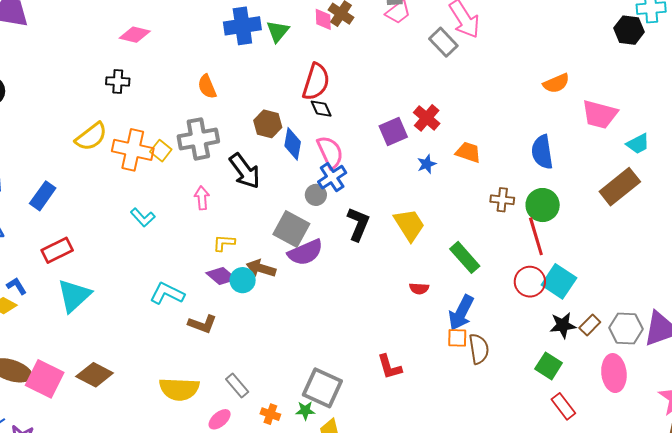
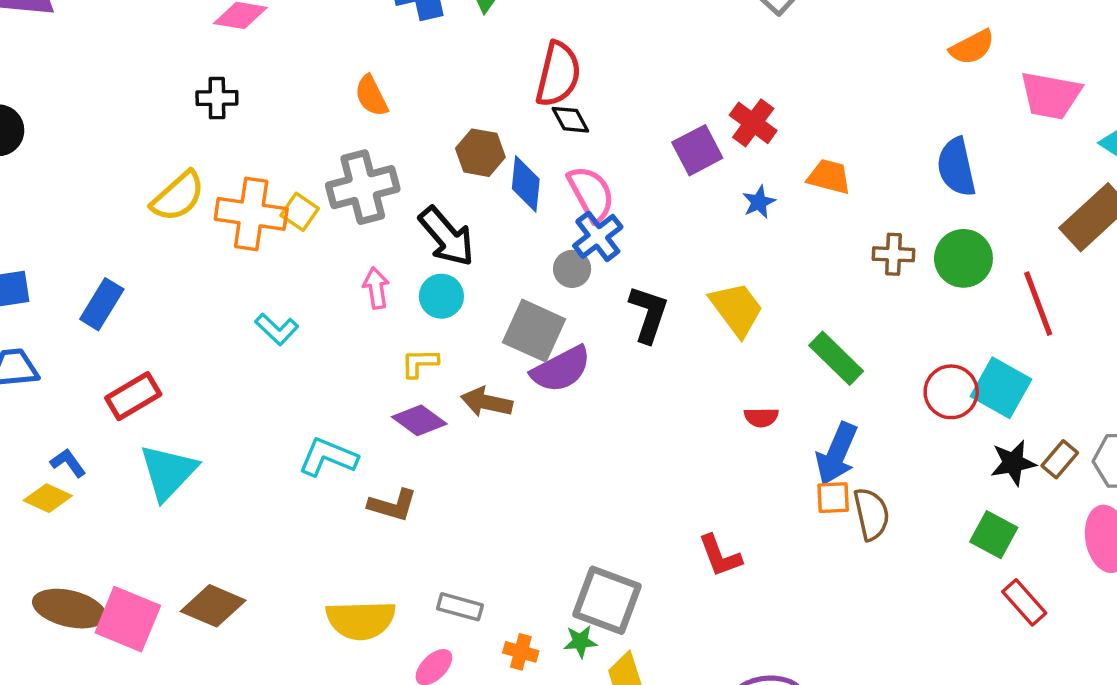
red line: (536, 236) -> (1038, 304), moved
cyan circle: (243, 280) -> (441, 296), moved
gray rectangle: (237, 386) -> (460, 607), turned -30

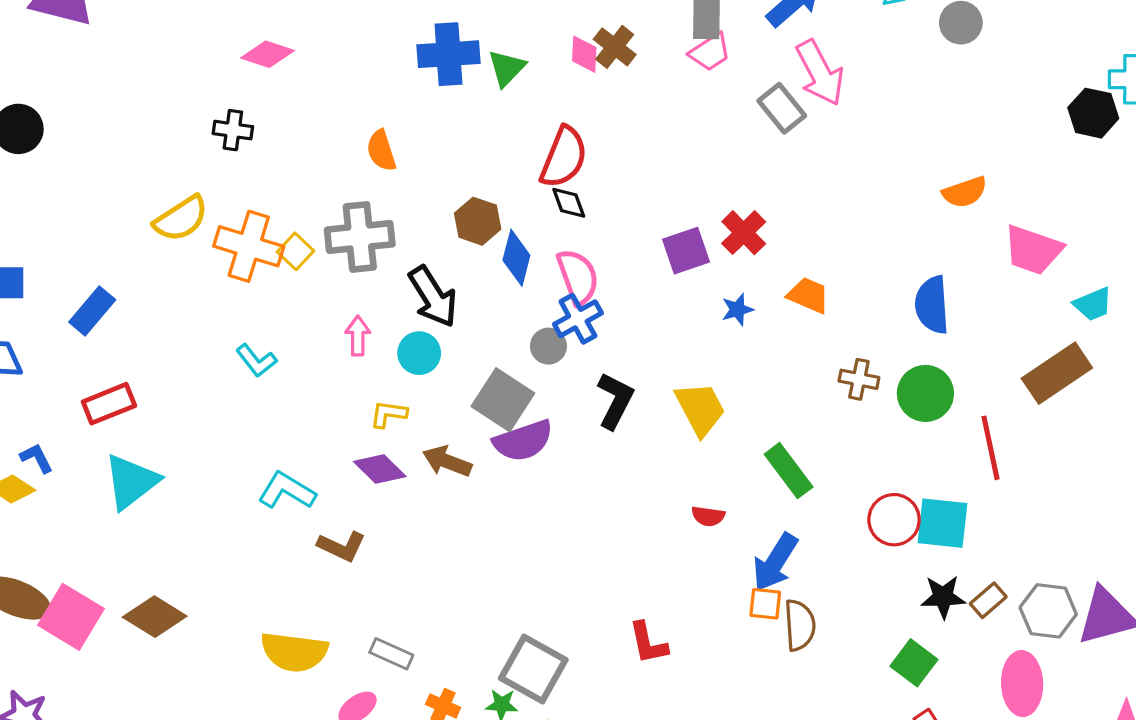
cyan square: (1001, 388) -> (942, 523), turned -32

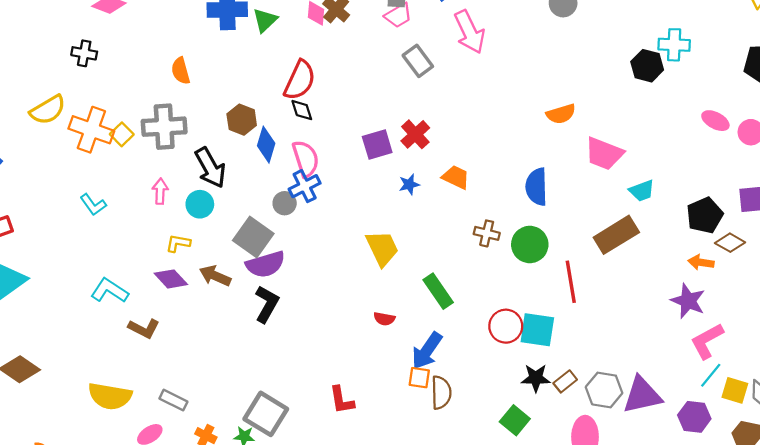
gray rectangle: (782, 108) -> (418, 61), moved
black L-shape: (615, 401) -> (267, 304), moved

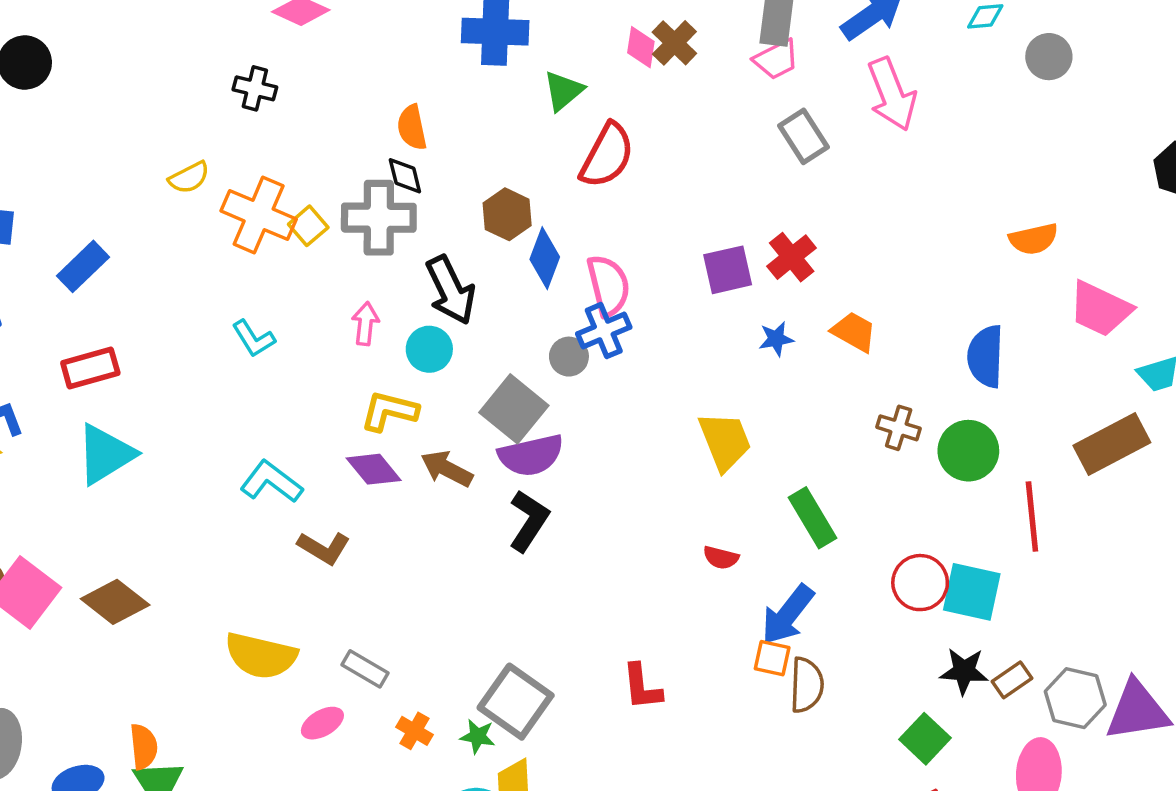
green triangle: (265, 20) -> (563, 91), moved
yellow semicircle: (48, 110) -> (189, 178), size x0.7
black diamond: (302, 110) -> (405, 176), moved
yellow L-shape: (178, 243) -> (389, 411), size x1.4

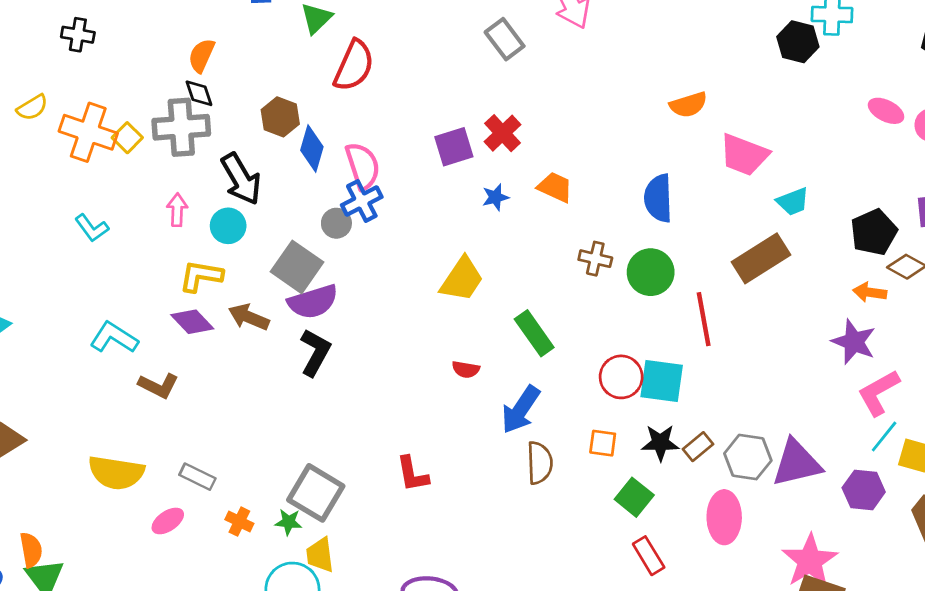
orange semicircle: (412, 127) -> (201, 56), turned 40
yellow trapezoid: (725, 441) -> (462, 279), turned 60
orange square: (772, 658) -> (603, 443), moved

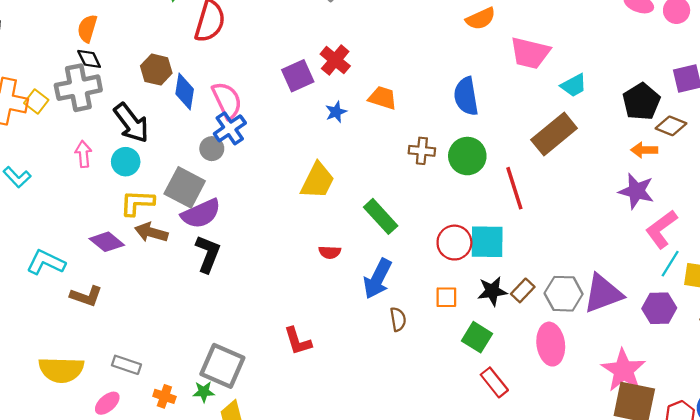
yellow L-shape: (201, 276) -> (137, 203), moved
brown semicircle: (540, 463) -> (398, 319), size x0.7

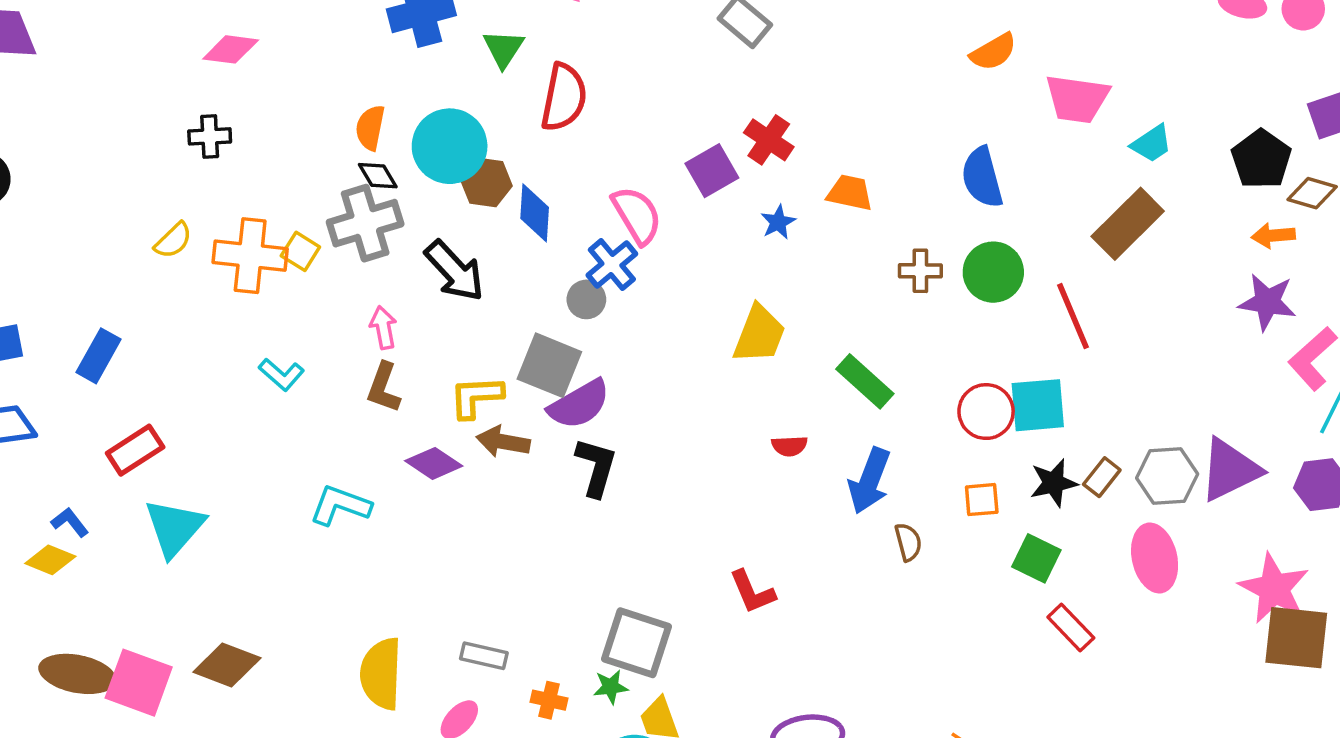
pink semicircle: (227, 100) -> (637, 215), moved
cyan circle: (126, 162) -> (450, 146), moved, size x1.6
brown L-shape: (86, 296) -> (384, 388), moved, turned 96
yellow semicircle: (61, 370) -> (381, 674), turned 96

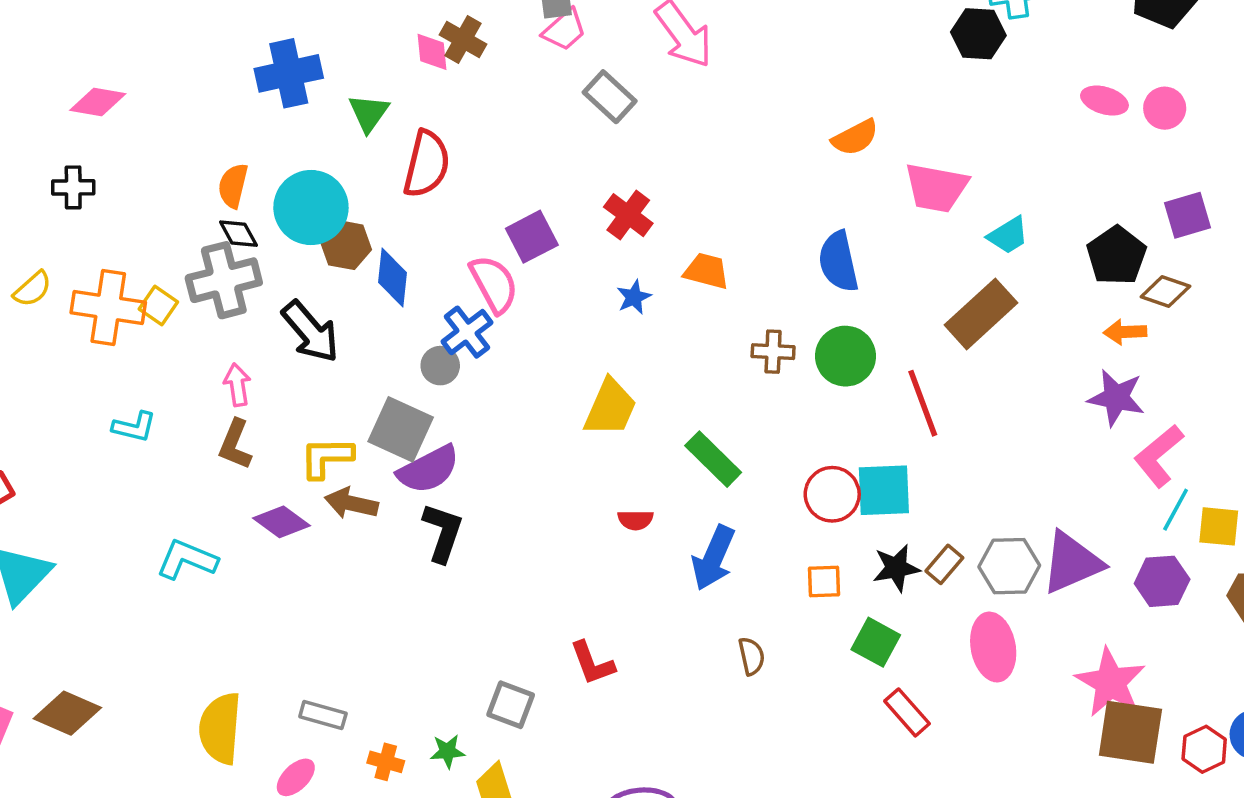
purple square: (712, 171) -> (532, 237), moved
cyan L-shape: (282, 374) -> (134, 427), turned -30
brown semicircle: (908, 542) -> (751, 656), moved
gray square: (637, 643) -> (511, 705), moved, size x0.7

